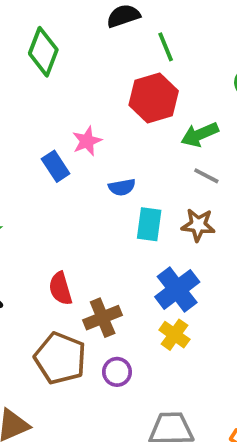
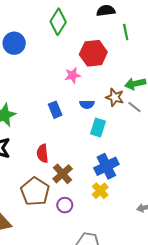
red hexagon: (154, 98) -> (93, 53), moved
blue rectangle: (56, 166) -> (55, 110), moved
brown star: (198, 225) -> (115, 97), moved
brown cross: (103, 318) -> (63, 174), turned -30

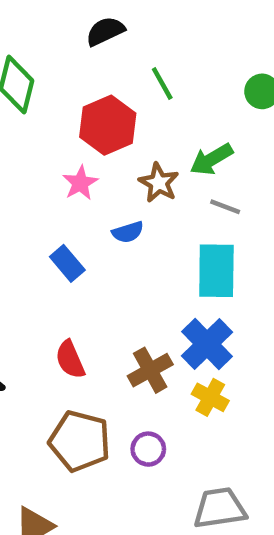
green line: (126, 32) -> (162, 84), moved
brown star: (115, 97) -> (159, 183), moved, turned 30
cyan rectangle: (98, 128) -> (216, 271), moved, size x1.4
brown cross: (63, 174) -> (150, 370), moved, turned 30

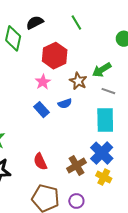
black semicircle: (105, 31) -> (35, 22), moved
green line: (162, 84) -> (76, 22), moved
blue rectangle: (67, 263) -> (42, 110), moved

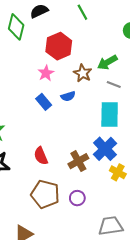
yellow cross: (104, 177) -> (118, 172), moved

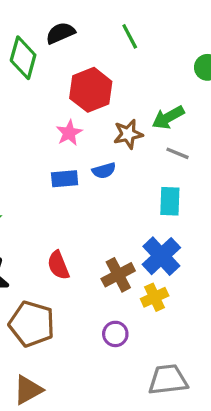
brown star: (83, 73) -> (128, 134), turned 30
blue rectangle: (44, 102) -> (65, 179), turned -56
cyan rectangle: (110, 115) -> (170, 201), size x0.7
yellow cross: (118, 172) -> (155, 297), moved, turned 35
brown pentagon: (45, 194) -> (32, 324), moved

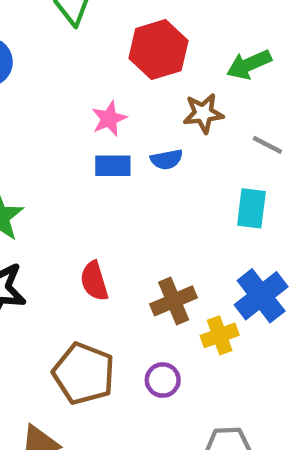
green arrow: (168, 117) -> (249, 65), moved
pink star: (69, 133) -> (109, 119), moved
blue cross: (161, 256) -> (261, 296), moved
brown pentagon: (32, 324) -> (84, 374), moved

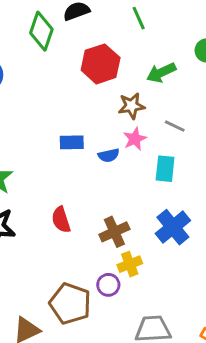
pink star: (109, 119) -> (135, 139), moved
blue semicircle: (167, 159) -> (109, 155), moved
yellow cross: (220, 335) -> (130, 264), moved
brown pentagon: (84, 374) -> (70, 304), moved

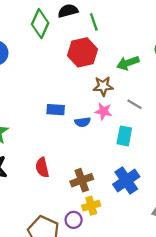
green line: (139, 18) -> (94, 22), moved
pink star: (135, 139) -> (103, 111), turned 30

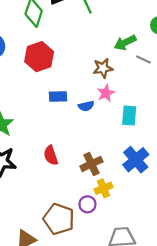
red hexagon: (83, 52) -> (39, 57), moved
gray line: (134, 104) -> (143, 60), moved
pink star: (103, 111) -> (106, 93), turned -30

